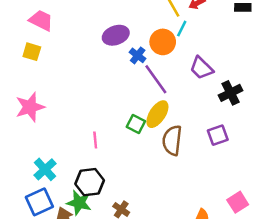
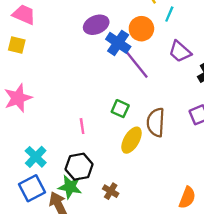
cyan line: (182, 29) -> (169, 14), moved
blue cross: (138, 55) -> (118, 43), size x1.5
yellow ellipse: (157, 114) -> (132, 140), moved

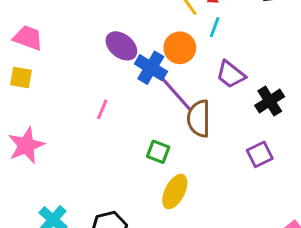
purple ellipse: (96, 25) -> (121, 46), turned 65
brown semicircle: (156, 122) -> (199, 119), moved
pink line: (82, 126) -> (102, 109), moved, turned 35

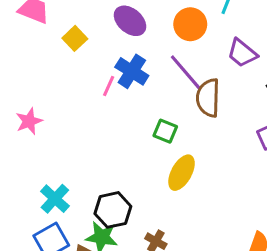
blue cross: (151, 68) -> (132, 71), moved
yellow square: (21, 77) -> (75, 38), moved, turned 35
pink star: (26, 145) -> (29, 121), size x0.7

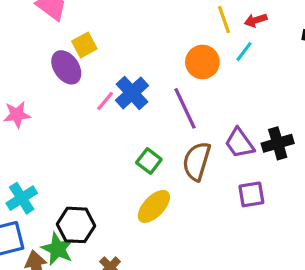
purple ellipse: (130, 21) -> (66, 67), moved
purple trapezoid: (242, 53) -> (239, 143), moved
brown semicircle: (208, 98) -> (197, 161), moved

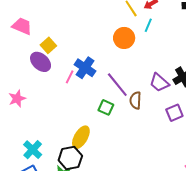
purple line: (185, 108) -> (117, 85), moved
brown semicircle: (197, 161) -> (135, 100), size x0.7
yellow ellipse: (154, 206) -> (81, 137), moved

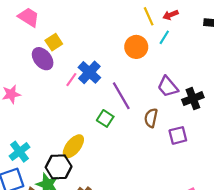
purple trapezoid: (159, 83) -> (168, 87), moved
brown semicircle: (135, 100) -> (151, 118), moved

